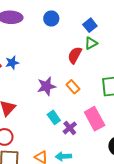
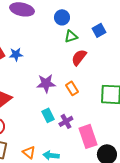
green triangle: (91, 43) -> (71, 36), moved
pink rectangle: (95, 119) -> (88, 136), moved
purple cross: (70, 128) -> (66, 121), moved

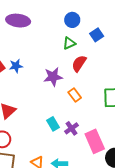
blue circle: (62, 17) -> (72, 20), moved
purple star: (46, 83) -> (53, 77), moved

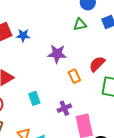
red semicircle: (79, 63) -> (97, 64), moved
cyan rectangle: (53, 124) -> (34, 98), moved

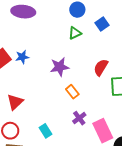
orange rectangle: (74, 76) -> (72, 92), moved
cyan rectangle: (34, 98) -> (45, 131), moved

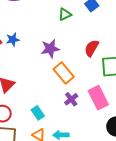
orange rectangle: (72, 92) -> (64, 73), size x1.5
pink rectangle: (103, 131) -> (98, 98), moved

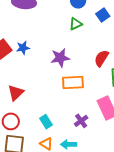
orange rectangle: (64, 73) -> (73, 83), turned -55
purple cross: (71, 99) -> (81, 121), moved

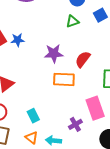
red semicircle: (101, 58) -> (83, 59), moved
purple cross: (81, 121) -> (75, 124), moved

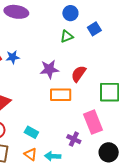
cyan rectangle: (33, 116) -> (31, 132), turned -32
purple cross: (75, 124) -> (74, 139), turned -32

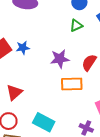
cyan rectangle: (31, 132) -> (44, 122), size x1.5

